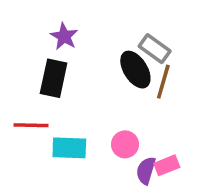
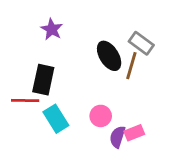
gray rectangle: (155, 49) -> (141, 43), moved
black rectangle: (54, 78) -> (43, 80), moved
cyan rectangle: (69, 148) -> (56, 119), turned 56

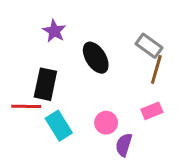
black ellipse: (109, 56) -> (96, 58), moved
brown line: (131, 66) -> (156, 69), moved
pink rectangle: (134, 133) -> (152, 111), moved

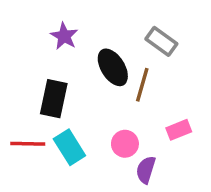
gray rectangle: (149, 46) -> (161, 41), moved
brown line: (156, 69) -> (142, 85), moved
red line: (26, 106) -> (28, 144), moved

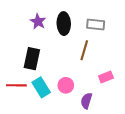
gray rectangle: (161, 41) -> (96, 25), turned -30
black ellipse: (113, 67) -> (64, 24), moved, turned 30
pink circle: (125, 144) -> (66, 85), moved

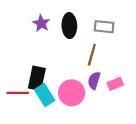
black rectangle: (32, 59) -> (37, 78), moved
pink circle: (66, 85) -> (72, 93), size x1.5
purple semicircle: (86, 101) -> (94, 81), moved

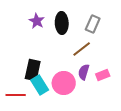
gray rectangle: (104, 27) -> (93, 24), turned -72
brown line: (92, 55) -> (82, 49), turned 36
red line: (18, 93) -> (16, 95), moved

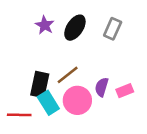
black ellipse: (62, 23) -> (75, 28), turned 35
brown line: (82, 49) -> (68, 75), moved

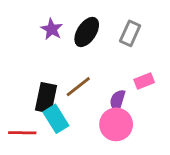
pink rectangle: (125, 91) -> (144, 81), moved
pink circle: (77, 100) -> (116, 124), moved

